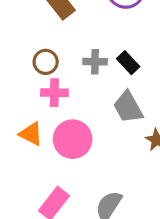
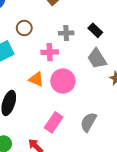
brown circle: (46, 62) -> (24, 28), moved
gray cross: (95, 62) -> (66, 33), moved

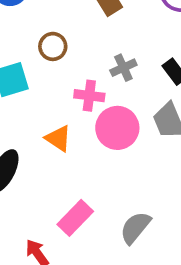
gray cross: (66, 33) -> (123, 68), turned -32
pink circle: (63, 81) -> (117, 128), moved

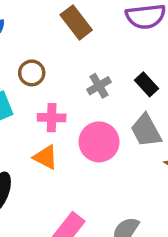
pink cross: (89, 96) -> (52, 118), moved

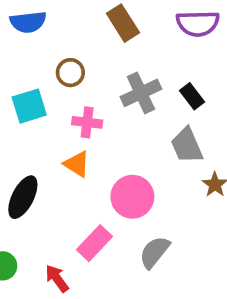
gray cross: (99, 86) -> (141, 93), size x1.5
pink circle: (99, 142) -> (132, 197), moved

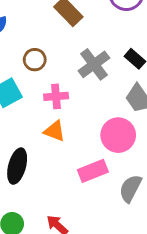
pink circle: (132, 197) -> (118, 135), moved
pink rectangle: (95, 243) -> (93, 171), moved, turned 36

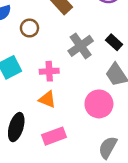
brown circle: (35, 60) -> (29, 28), moved
pink rectangle: (93, 171) -> (54, 136), moved

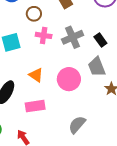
pink cross: (49, 71) -> (44, 35), moved
pink circle: (99, 104) -> (69, 79), moved

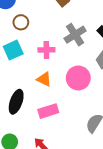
brown circle: (34, 14) -> (21, 22), moved
pink cross: (44, 35) -> (46, 50), moved

